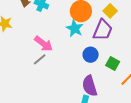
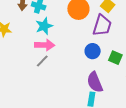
cyan star: (75, 28) -> (44, 26), moved, turned 30
pink arrow: (44, 44) -> (45, 45), turned -30

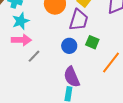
green square: (115, 58) -> (92, 42), moved
gray line: (42, 61) -> (34, 56), moved

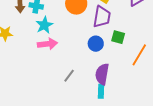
gray line: (34, 56) -> (69, 76), moved
purple semicircle: (72, 77) -> (102, 74), turned 40

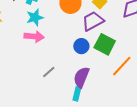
purple trapezoid: (102, 17) -> (93, 21), turned -140
green square: (118, 37) -> (105, 44), size x1.5

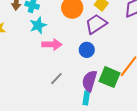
pink arrow: (34, 37) -> (52, 44), moved
green square: (105, 44) -> (109, 77), moved

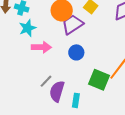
purple trapezoid: (96, 24) -> (73, 24), moved
purple semicircle: (89, 81) -> (57, 91), moved

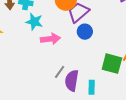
cyan star: (28, 28) -> (34, 22), turned -30
blue circle: (76, 52) -> (85, 32), moved

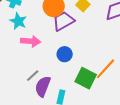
blue circle: (85, 32) -> (65, 54), moved

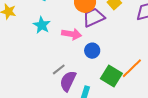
cyan star: (18, 21) -> (42, 25), moved
pink arrow: (31, 41) -> (72, 34), moved

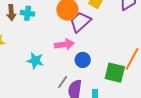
cyan star: (42, 25) -> (35, 61), moved
blue circle: (92, 51) -> (83, 60), moved

